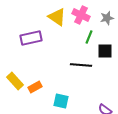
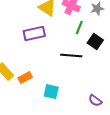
purple rectangle: (31, 38) -> (34, 34), moved
black square: (105, 51) -> (95, 42), turned 35

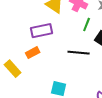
orange rectangle: (25, 78) -> (33, 53), moved

